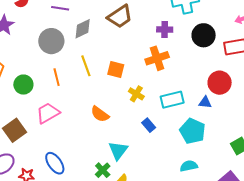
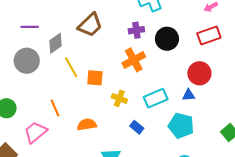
black circle: (204, 35) -> (167, 39), moved
yellow line: (86, 66) -> (71, 67), moved
orange line: (57, 77) -> (55, 108), moved
orange semicircle: (100, 114) -> (87, 125), turned 144

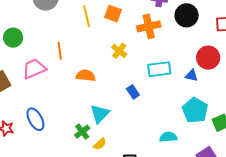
orange square: (95, 78) -> (113, 14), moved
yellow cross: (119, 98) -> (119, 51), moved
cyan pentagon: (181, 126) -> (195, 110), moved

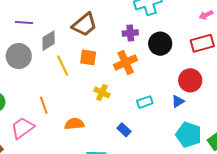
cyan rectangle: (159, 69) -> (145, 102), size x0.7
blue triangle: (192, 76) -> (178, 101), turned -32

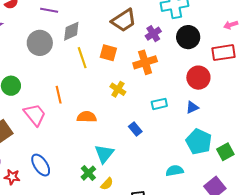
brown trapezoid: (84, 25) -> (124, 20), moved
purple cross: (130, 33) -> (153, 34), turned -35
black circle: (160, 44) -> (188, 37), moved
red circle: (190, 80) -> (198, 78), moved
pink trapezoid: (22, 128) -> (35, 115), turned 80

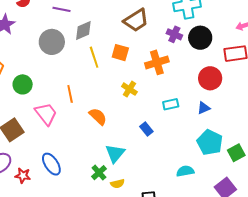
purple cross: (153, 34) -> (174, 34), moved, turned -35
orange semicircle: (87, 117) -> (98, 116), turned 42
yellow semicircle: (107, 184) -> (117, 184), turned 32

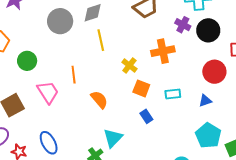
orange square: (120, 53) -> (141, 88), moved
yellow cross: (129, 89) -> (129, 65), moved

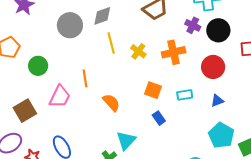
yellow cross: (129, 65) -> (138, 51), moved
red circle: (214, 72) -> (213, 67), moved
pink trapezoid: (48, 92) -> (60, 97), turned 60

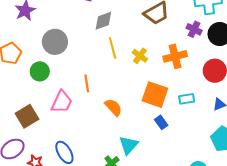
gray circle: (70, 25) -> (55, 42), moved
orange square: (153, 90) -> (155, 95), size x1.5

